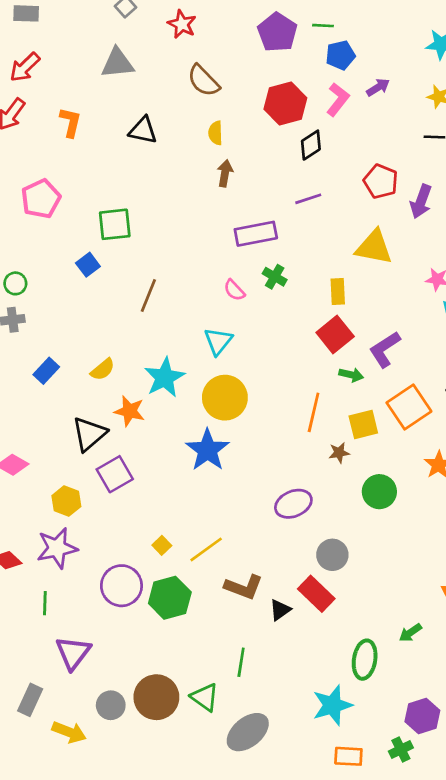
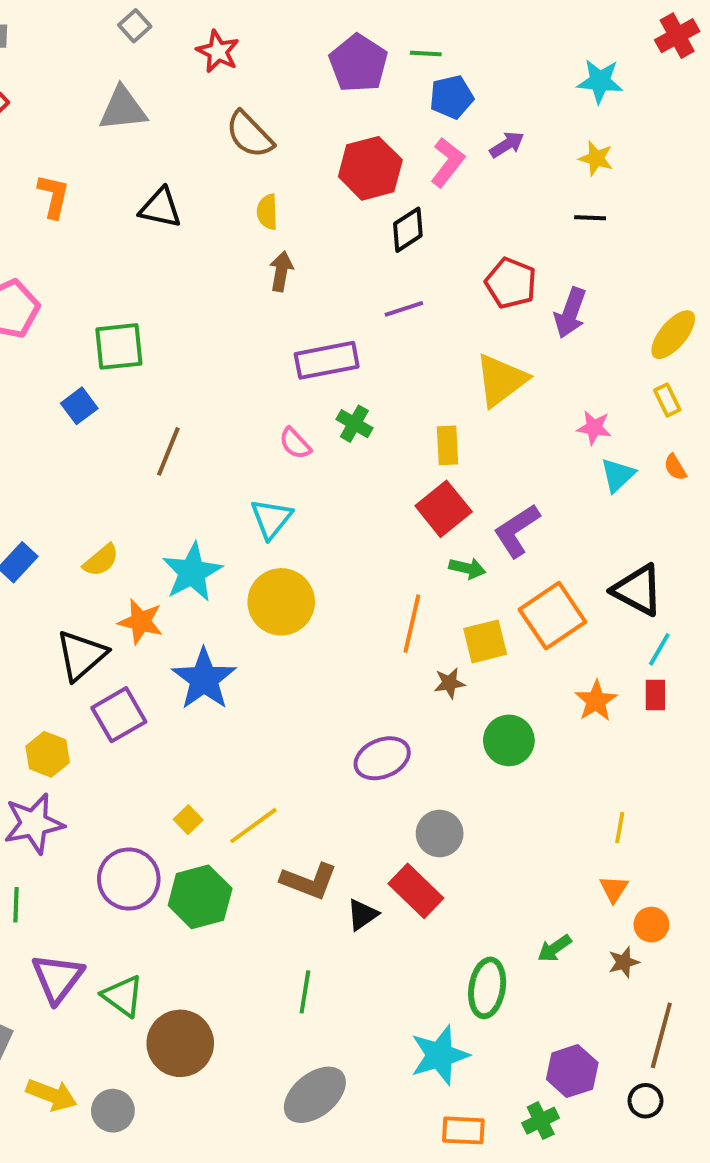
yellow triangle: (374, 247) -> (501, 380), turned -48
blue star: (207, 450) -> (204, 679), moved
green triangle: (205, 697) -> (123, 996), moved
gray circle: (111, 705) -> (113, 1111), moved

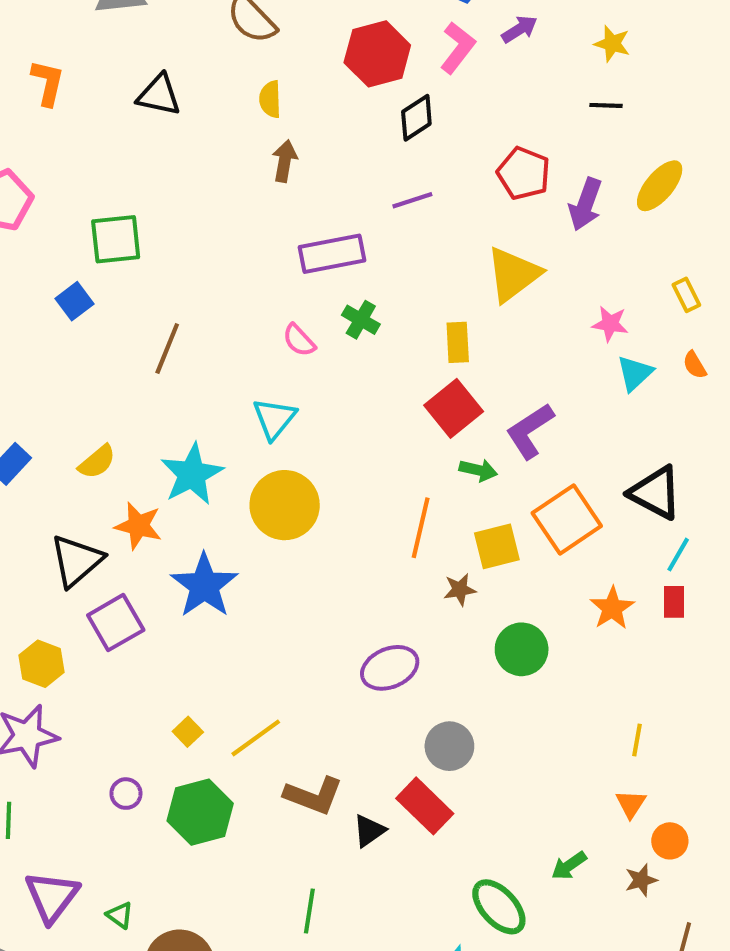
yellow ellipse: (673, 335) -> (660, 186), moved
purple circle: (129, 879) -> (126, 794), size x0.5
green ellipse: (487, 988) -> (499, 907), turned -52
green triangle: (123, 996) -> (120, 915), size x0.6

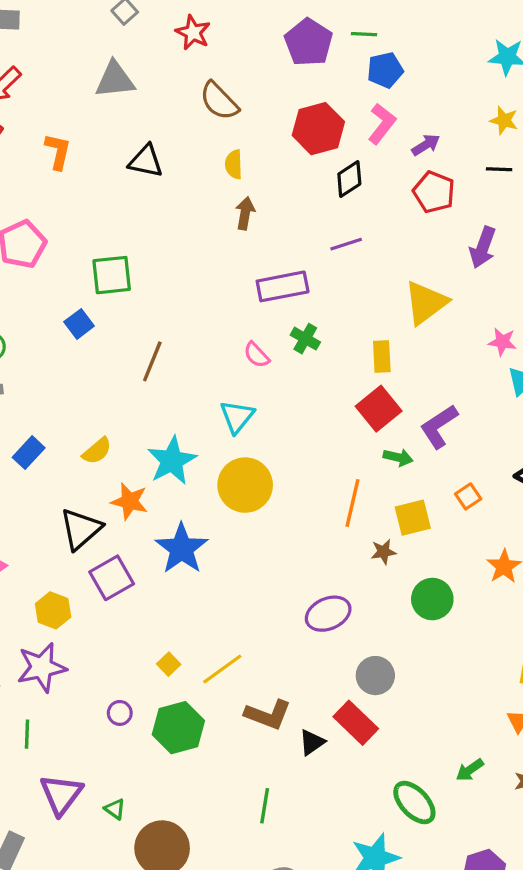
purple arrow: (519, 29) -> (426, 145), moved
red pentagon: (524, 173) -> (434, 192), moved
orange square: (567, 520) -> (468, 496), size x0.5

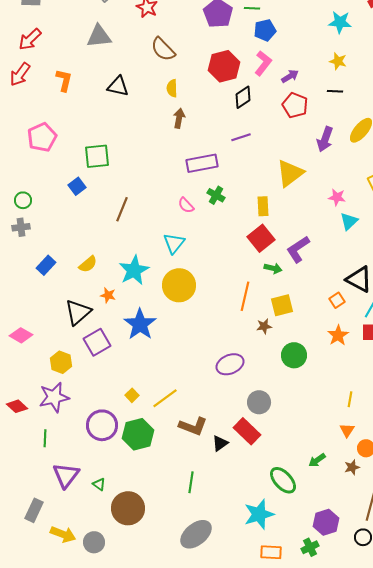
orange square: (468, 496) -> (337, 300), moved
orange star: (130, 501) -> (108, 295), size x0.7
purple circle: (120, 713) -> (102, 425), size x2.0

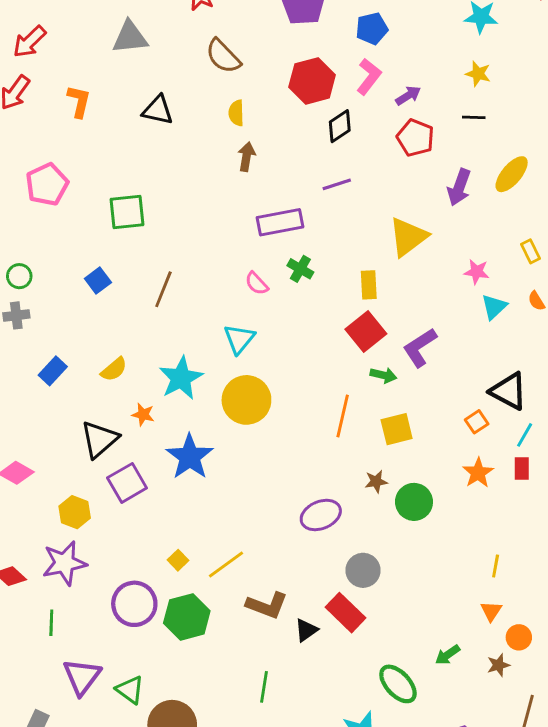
blue square: (77, 186) -> (98, 281), moved
brown star: (264, 326) -> (376, 482), moved
green triangle: (99, 484) -> (130, 690), size x1.5

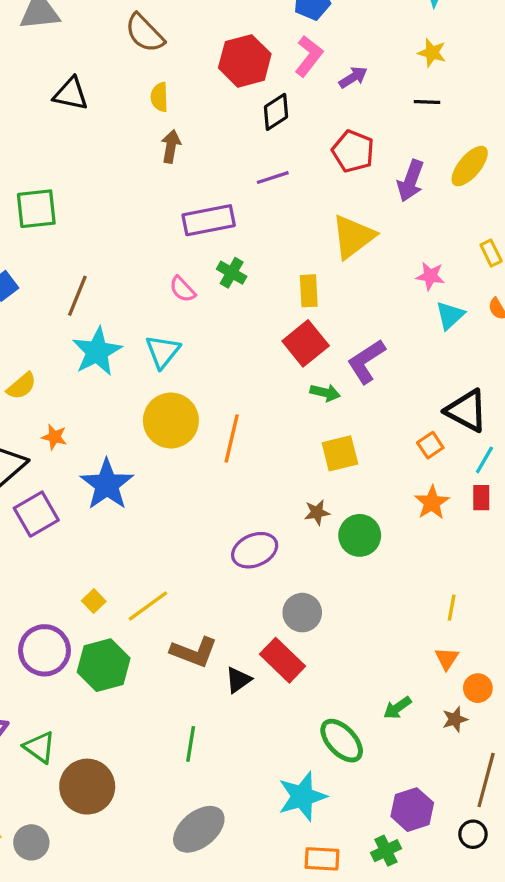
red pentagon: (415, 138) -> (353, 151), moved
cyan star: (181, 378) -> (97, 352), moved
orange line: (343, 416) -> (232, 439), moved

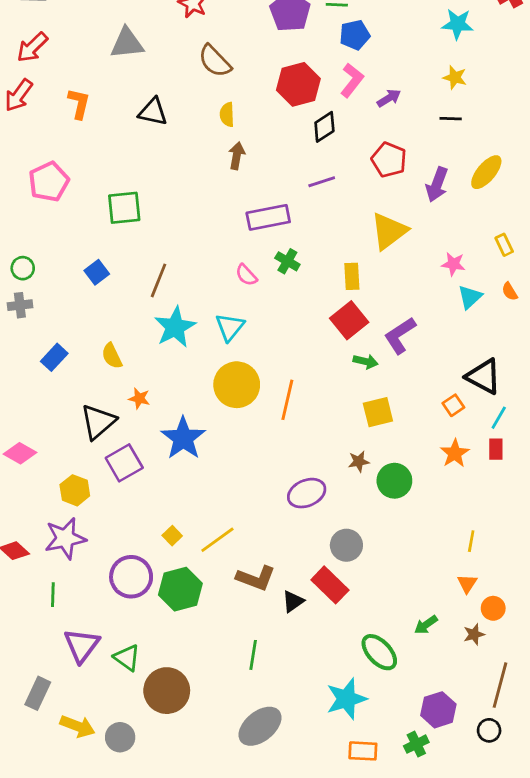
yellow semicircle: (21, 386) -> (112, 356), turned 104

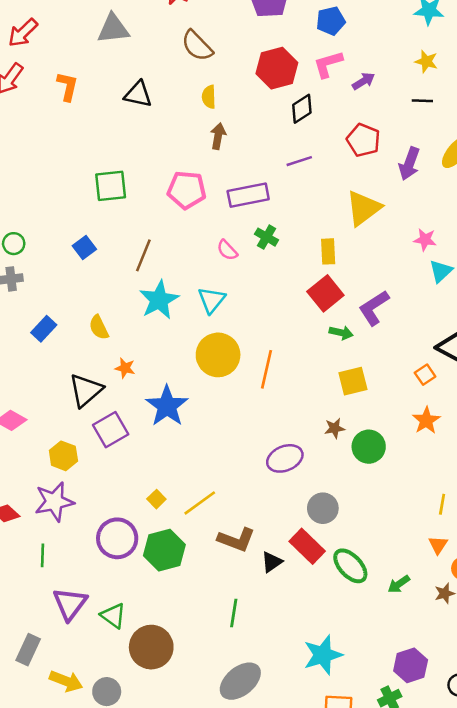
pink L-shape: (352, 80) -> (328, 64), turned -144
pink pentagon: (49, 182) -> (187, 190), moved, turned 30
green ellipse: (379, 652) -> (350, 566), moved

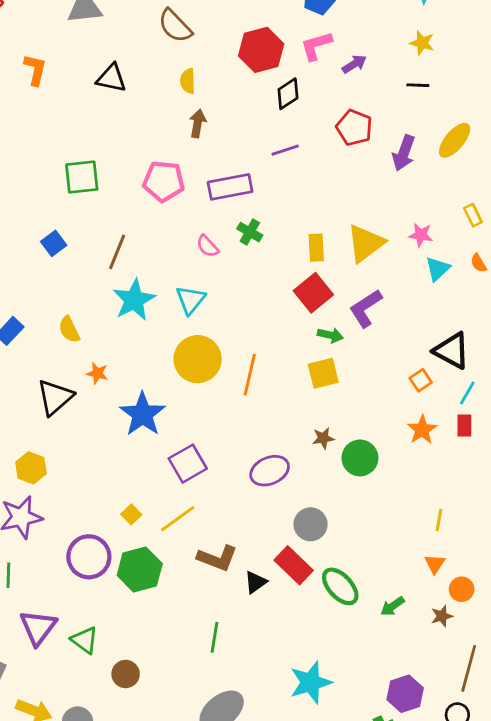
yellow triangle: (363, 208) -> (366, 243), moved
yellow square: (353, 381) -> (323, 373), moved
purple square: (111, 430) -> (188, 464), moved
brown circle: (151, 647) -> (126, 674), size x0.6

